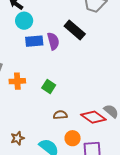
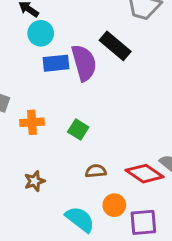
purple semicircle: (53, 41) -> (84, 63), size x1.4
brown star: (17, 138) -> (35, 181), moved

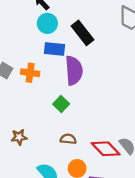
black rectangle: (115, 46) -> (83, 33), moved
purple semicircle: (84, 63) -> (74, 70), moved
orange cross: (32, 122) -> (30, 73), moved

